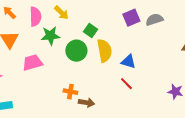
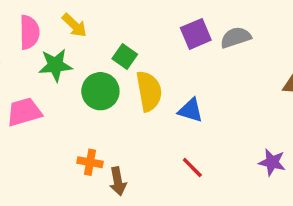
red line: (126, 84) -> (192, 167), moved
brown arrow: (86, 103) -> (118, 181), turned 70

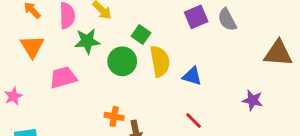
gray semicircle: (236, 37) -> (227, 20), turned -100
purple star: (272, 162) -> (253, 100), moved

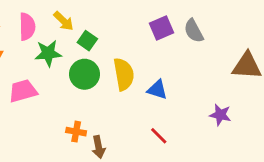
green square: (141, 34) -> (87, 41), moved

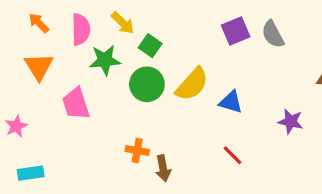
yellow semicircle: (124, 74) -> (192, 84), turned 52
pink trapezoid: (23, 91) -> (76, 104), turned -92
purple star: (220, 115) -> (291, 121), moved

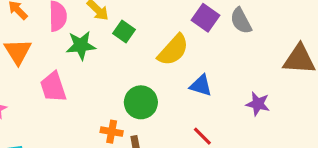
purple square: (236, 31) -> (205, 18), turned -32
green circle: (147, 84) -> (141, 102), moved
yellow semicircle: (192, 84) -> (173, 50), moved

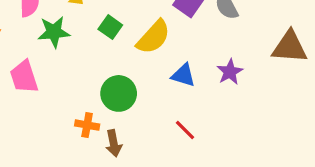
green square: (124, 32) -> (110, 27), moved
purple star: (258, 104) -> (230, 72), moved, turned 30

